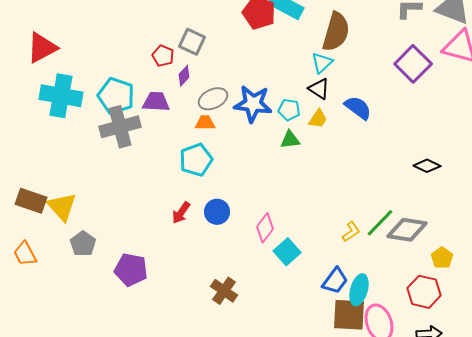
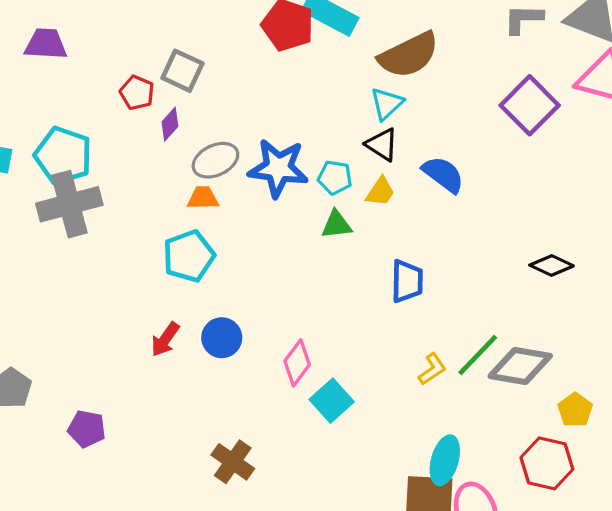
brown semicircle: (336, 32) -> (409, 55), turned 48
purple trapezoid: (156, 102) -> (46, 44), moved
purple pentagon: (131, 270) -> (87, 429), size x0.7
blue trapezoid: (335, 281) -> (407, 281), moved, turned -36

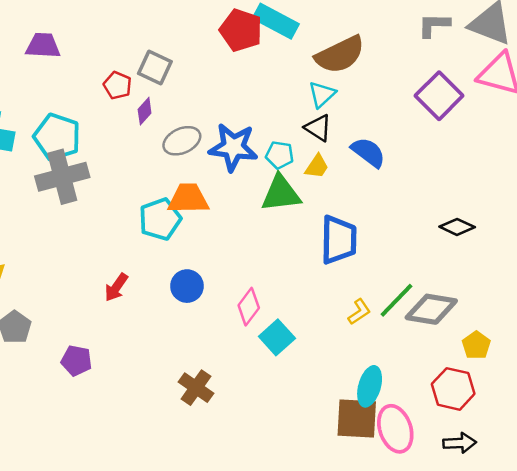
orange trapezoid: (203, 198) -> (188, 199), moved, size x1.6
green triangle: (336, 225) -> (281, 193), size x1.6
blue trapezoid: (407, 281) -> (339, 240), size x1.4
red arrow: (165, 339) -> (116, 287), moved

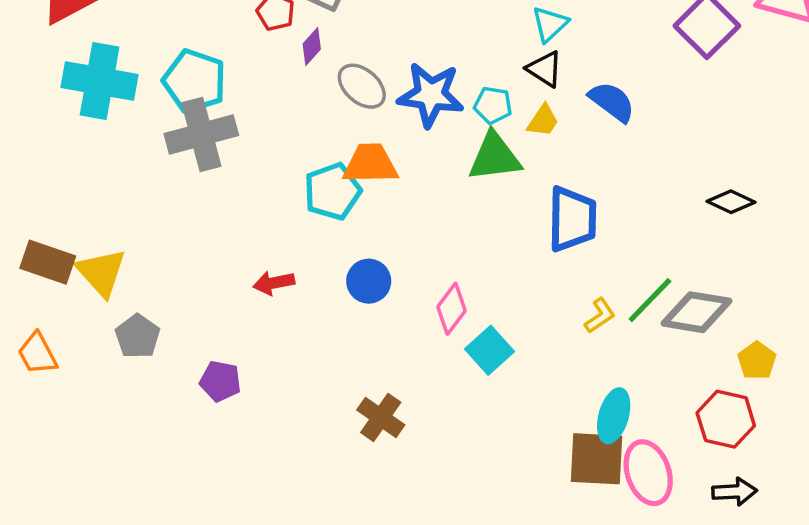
gray ellipse: (182, 141) -> (362, 86), turned 66
red arrow: (116, 287) -> (274, 283), turned 44

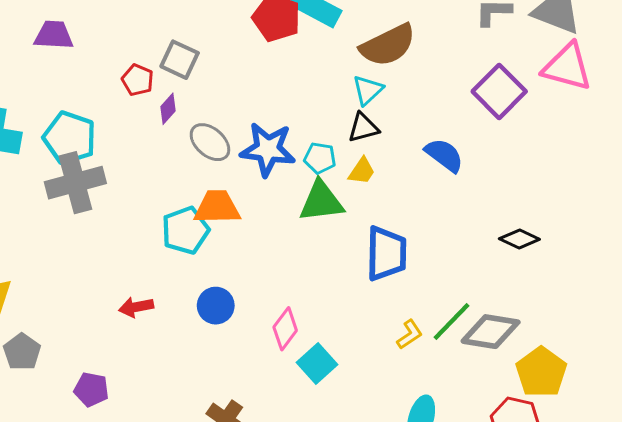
black triangle: (545, 69) -> (363, 128), turned -48
blue semicircle: (612, 102) -> (444, 155), moved
yellow pentagon: (757, 361) -> (541, 372), size x1.6

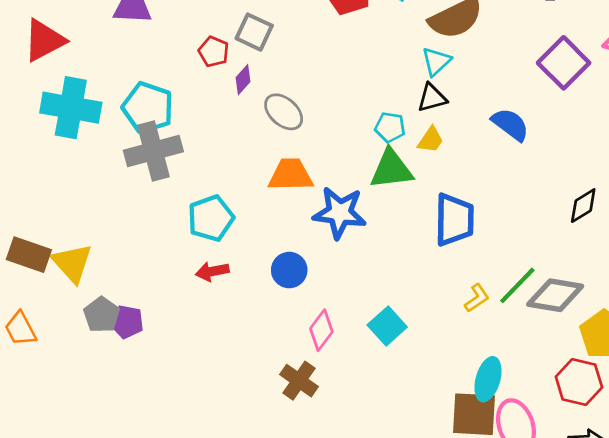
blue star: (268, 149) -> (340, 213), moved
cyan pentagon: (185, 230) -> (211, 218), moved
black diamond: (519, 239) -> (583, 206), turned -57
pink diamond: (285, 329) -> (321, 330), moved
purple pentagon: (91, 389) -> (127, 322), moved

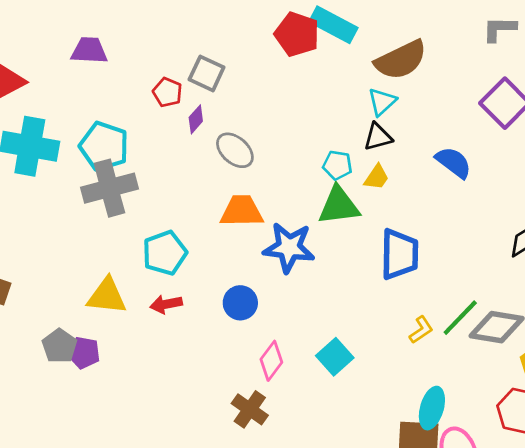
yellow triangle: (72, 263) -> (107, 296), moved, turned -42

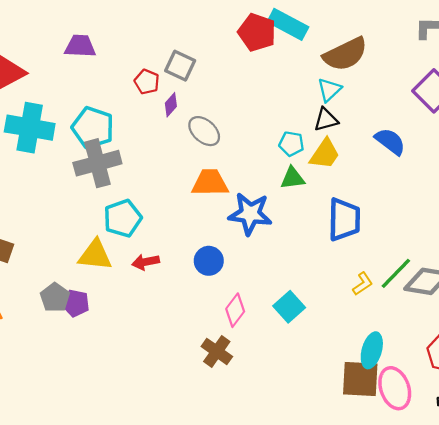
yellow trapezoid: (377, 177) -> (325, 154), size x1.4
green triangle: (339, 206) -> (293, 178), size x0.7
cyan pentagon: (165, 253) -> (123, 218), moved

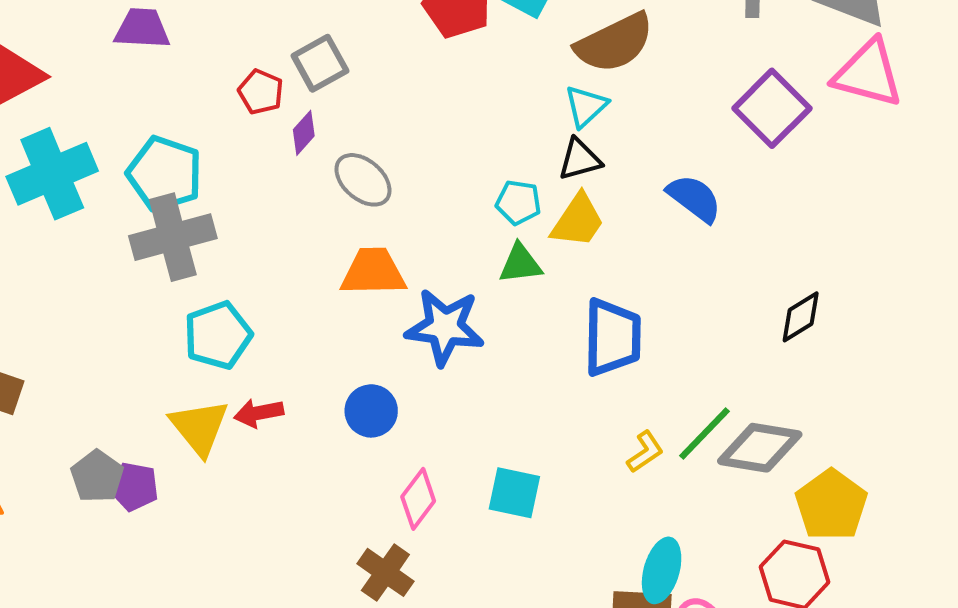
gray square: (180, 66) -> (320, 63), turned 36
cyan cross: (30, 128) -> (52, 174), turned -33
yellow triangle: (95, 255) -> (199, 427), moved, turned 45
cyan square: (289, 307) -> (514, 493), turned -36

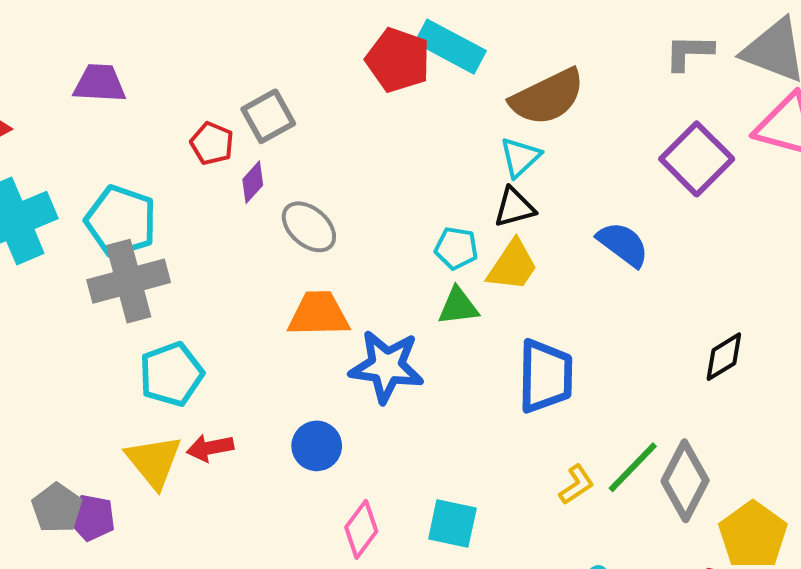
gray diamond: (760, 448) -> (685, 481), turned -72

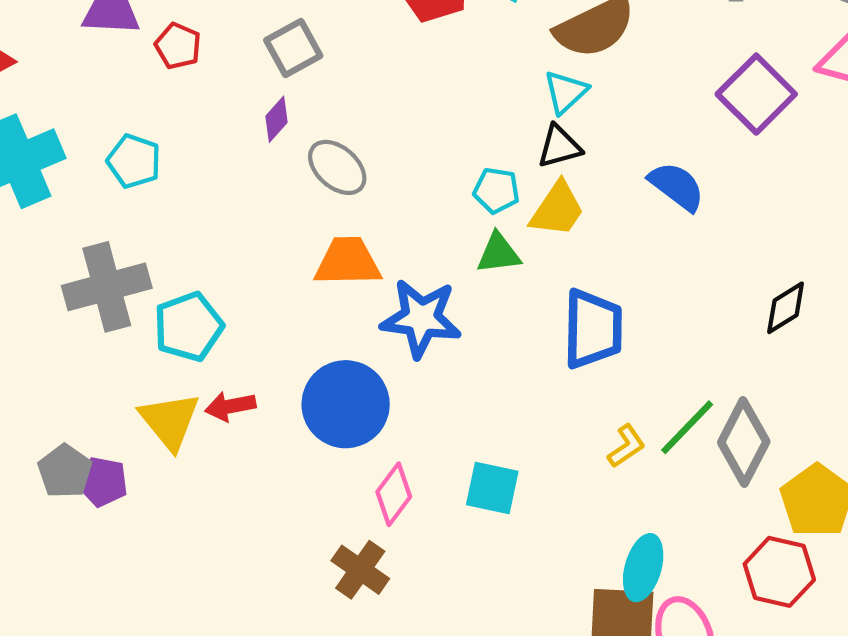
red pentagon: (212, 143) -> (178, 46), moved
cyan pentagon: (121, 221) -> (134, 161), size x0.7
gray cross: (129, 281) -> (107, 287), moved
blue circle: (317, 446) -> (346, 404), size x1.6

